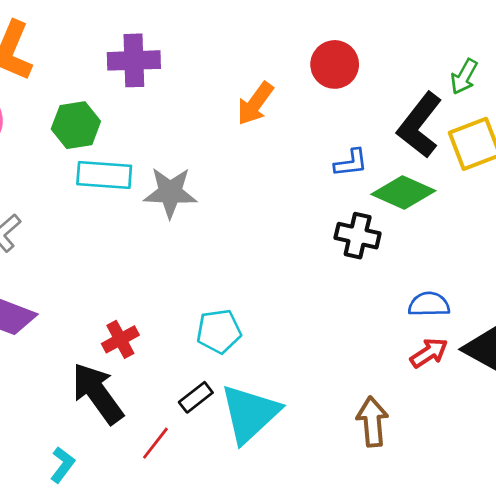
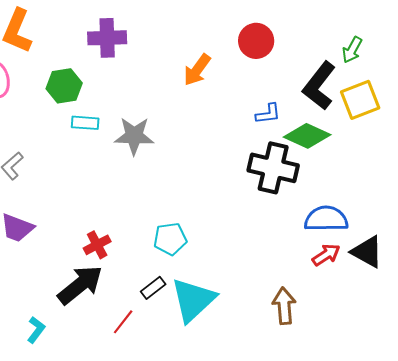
cyan rectangle: (104, 175) -> (85, 123), size x0.7
black cross: (358, 236) -> (273, 168), size x1.5
blue semicircle: (429, 304) -> (326, 219), size x1.4
black arrow: (97, 393) -> (80, 285), turned 87
cyan L-shape: (62, 465) -> (36, 330), moved

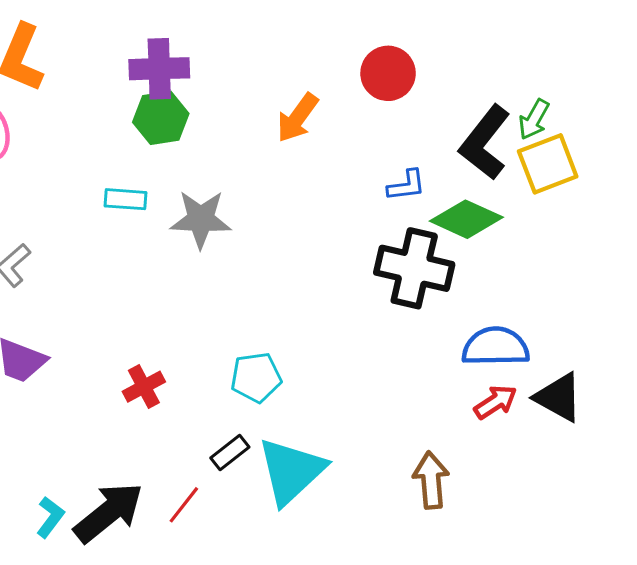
green arrow: (352, 50) -> (534, 119), moved
green hexagon: (64, 86) -> (161, 118), moved
black arrow: (80, 285) -> (109, 512), moved

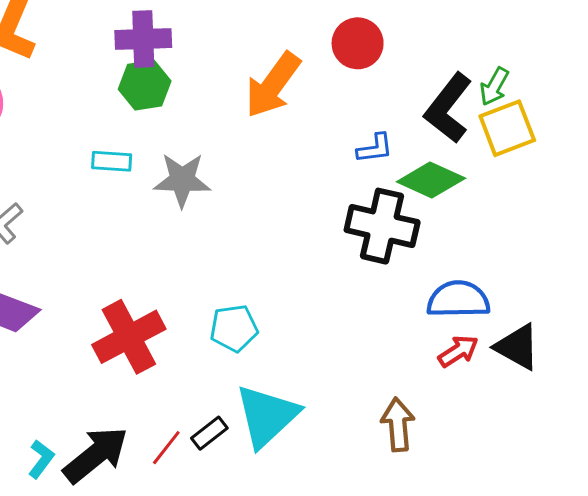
orange arrow: (297, 118) -> (273, 85), size x1.4
red cross: (144, 387) -> (129, 337), size x1.8
black rectangle: (230, 453) -> (209, 433), moved

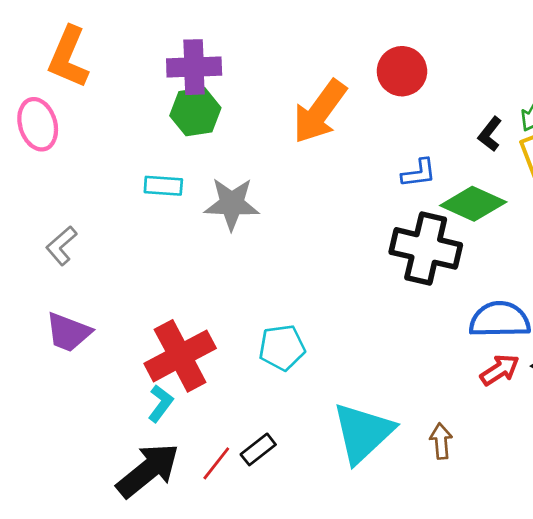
black L-shape: (448, 108) -> (490, 134), size x0.5
cyan triangle: (267, 416) -> (363, 433), moved
brown arrow: (398, 425) -> (441, 441), size x0.7
cyan L-shape: (41, 459) -> (161, 403), moved

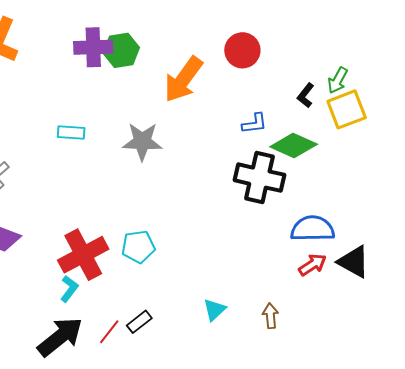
green hexagon: (195, 112) -> (121, 50), moved
gray star: (232, 204) -> (142, 141), moved
cyan pentagon: (282, 348) -> (138, 247), moved
cyan triangle: (363, 433) -> (214, 310), size x0.5

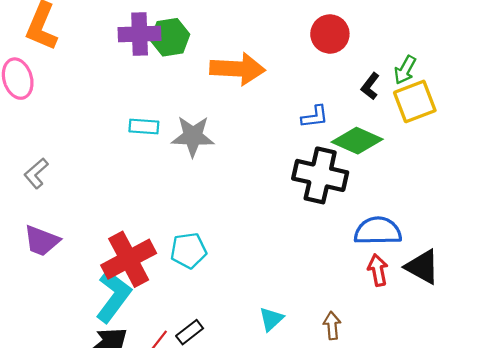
red circle: (242, 50) -> (330, 34), moved
orange arrow: (183, 79) -> (237, 69), turned -123
cyan rectangle: (71, 132) -> (144, 126), moved
red arrow: (313, 265) -> (378, 270), turned -68
cyan L-shape: (69, 289) -> (113, 296), size x1.8

